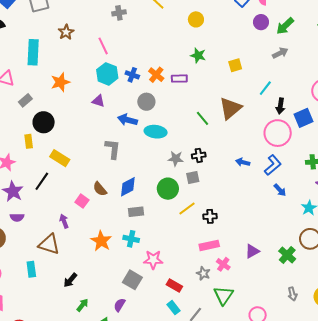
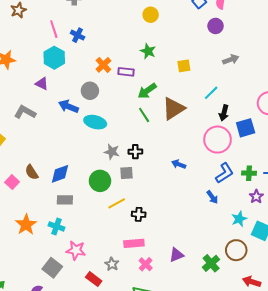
green arrow: (285, 26) -> (147, 91), moved
blue cross: (132, 75) -> (78, 35), moved
gray L-shape: (113, 149) -> (25, 112), moved, turned -75
blue L-shape: (273, 165) -> (224, 173), moved
gray star: (203, 273) -> (112, 264), moved

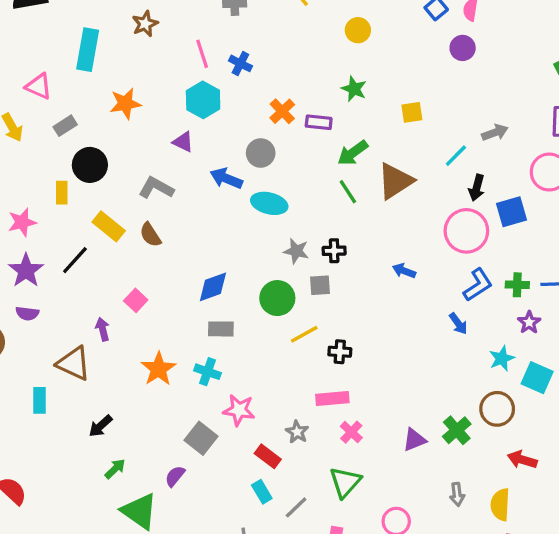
gray arrow: (231, 60) -> (495, 132), moved
brown semicircle: (32, 172) -> (150, 235), moved
purple triangle: (176, 255) -> (414, 440), moved

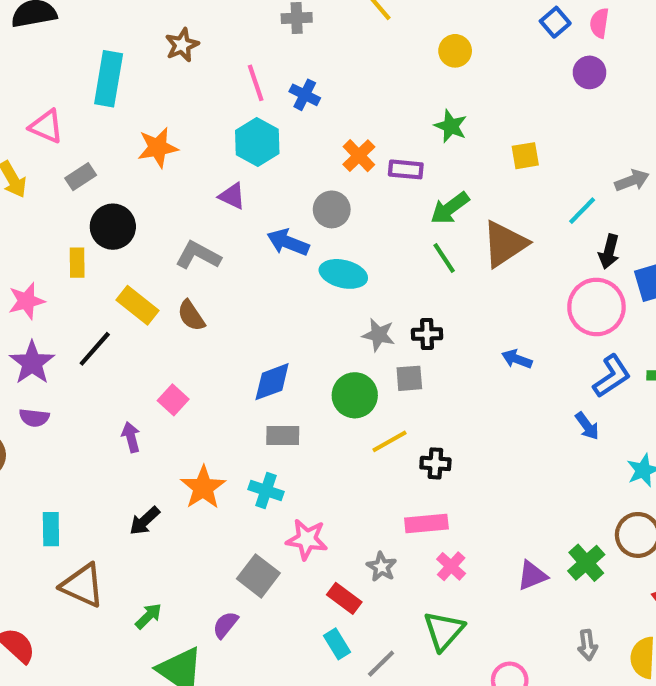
brown triangle: (74, 363) -> (82, 585), moved
black arrow: (101, 426) -> (145, 521), moved

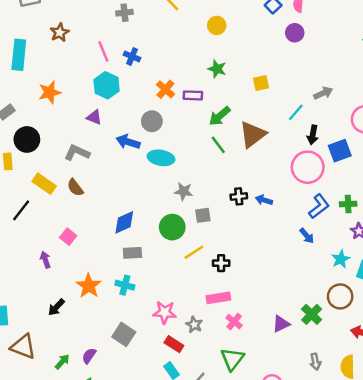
black cross: (427, 334) -> (239, 196), moved
pink star: (307, 539) -> (165, 312), moved
purple semicircle: (225, 625) -> (89, 356), moved

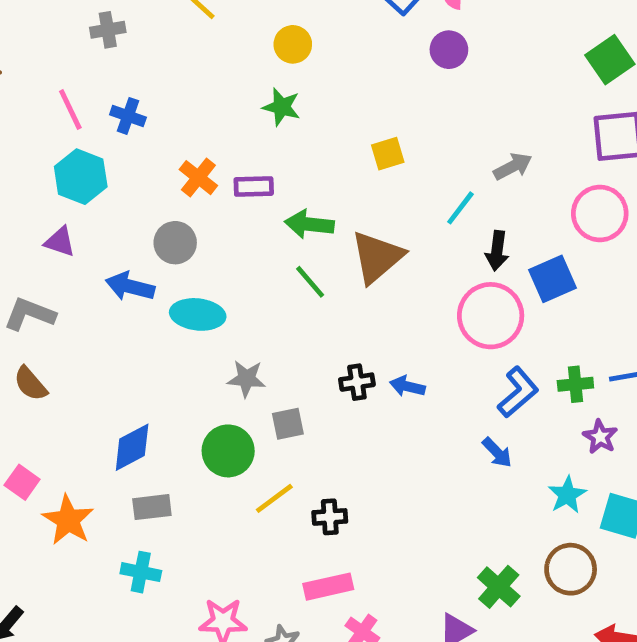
green star: (217, 69) -> (282, 107), moved
green arrow: (220, 116) -> (309, 224), turned 50
orange star: (89, 286) -> (68, 520), moved
green cross: (312, 314) -> (499, 587), moved

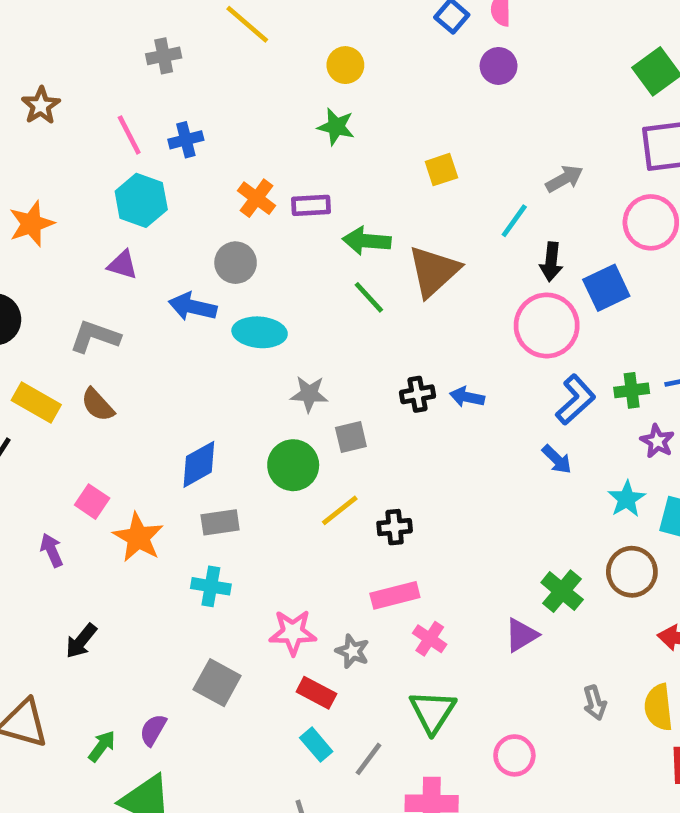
blue cross: (128, 116) -> (186, 140), turned -32

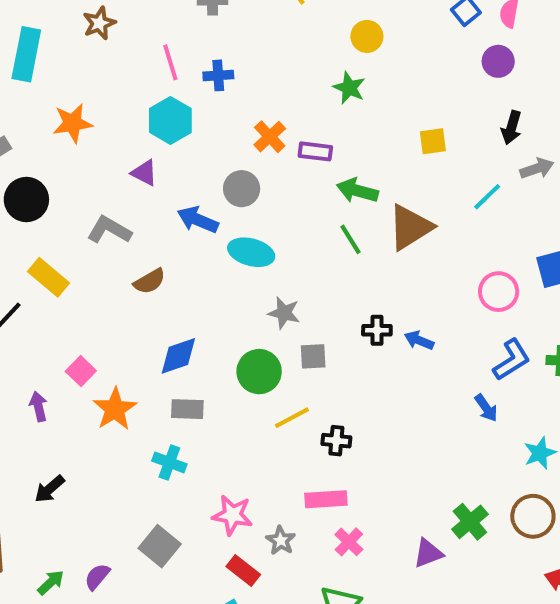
black arrow: (551, 262) -> (512, 128), moved
pink circle: (547, 325) -> (499, 292), size x0.7
brown semicircle: (98, 405) -> (150, 281), moved, turned -88

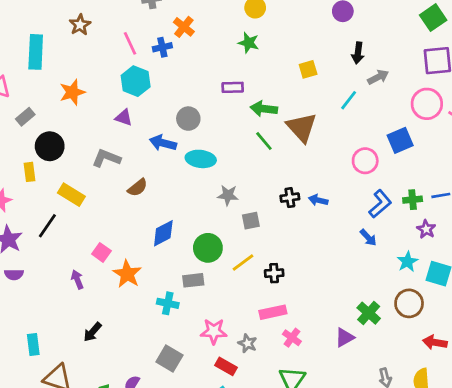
orange cross: (270, 137) -> (184, 27), moved
brown triangle: (410, 227) -> (302, 127), turned -32
green circle: (259, 372) -> (208, 248), moved
gray rectangle: (187, 409) -> (193, 280), moved

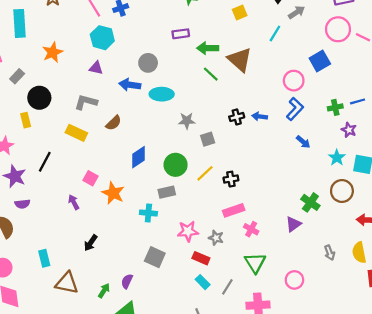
yellow rectangle: (71, 195) -> (76, 133), moved
blue L-shape: (380, 204) -> (295, 109), moved

